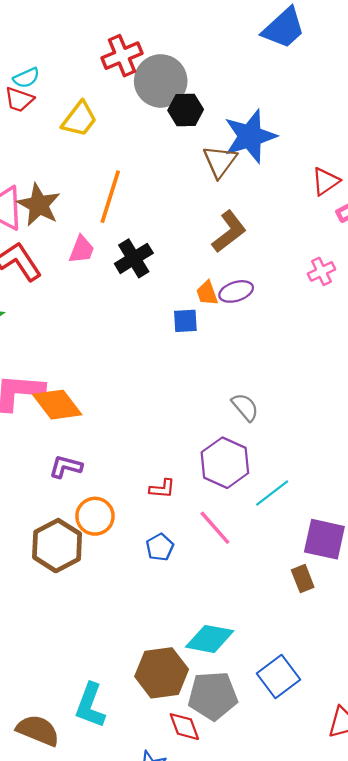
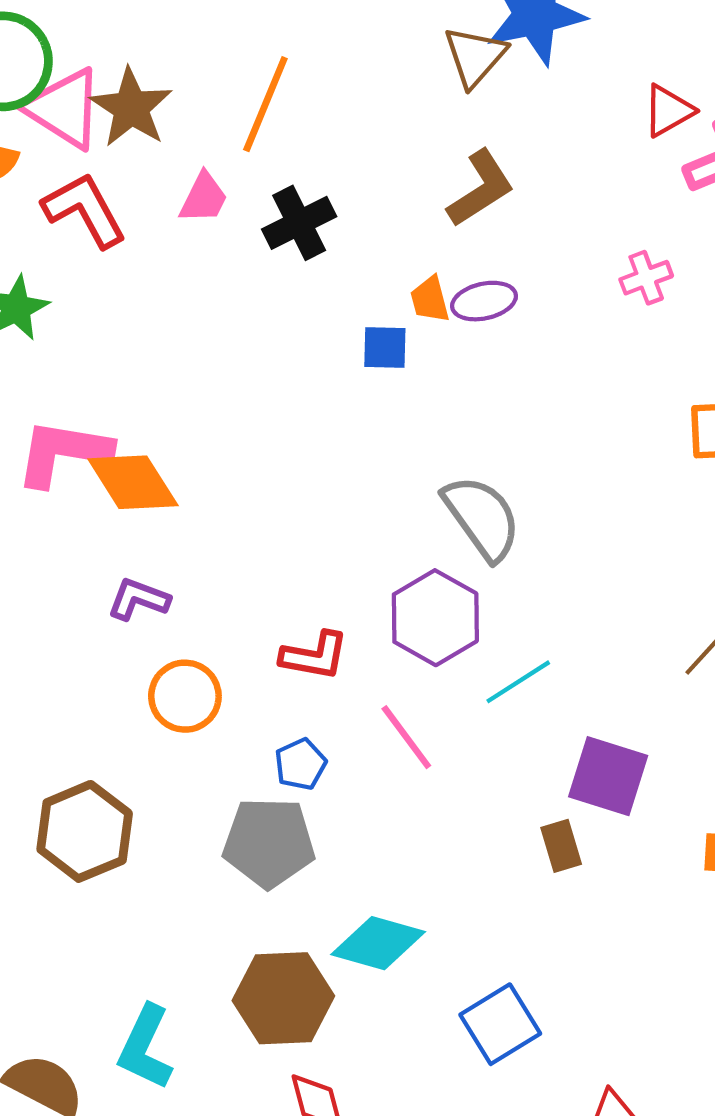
gray semicircle: (245, 407) -> (482, 518), size x1.6
red L-shape: (162, 489) -> (314, 656), size x1.4
brown hexagon: (57, 546) -> (85, 831), moved
gray pentagon: (213, 696) -> (269, 843), moved

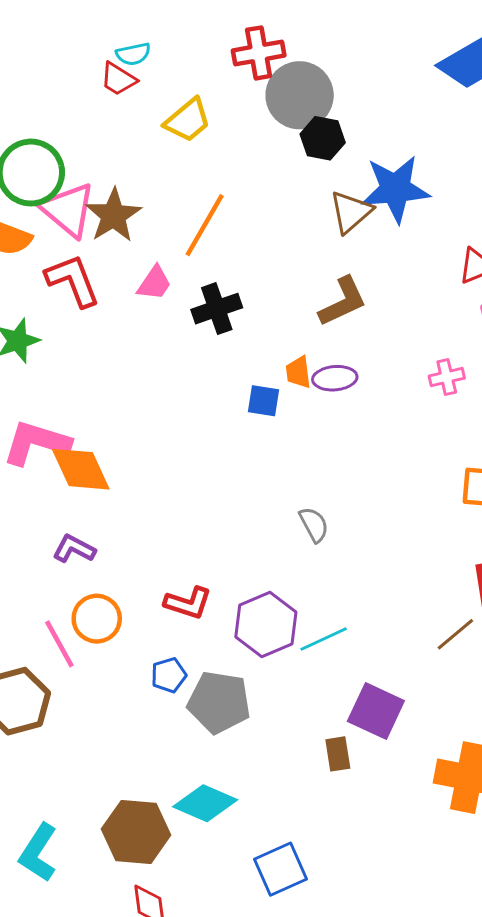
gray semicircle: (482, 518) -> (314, 525), size x0.6
purple hexagon: (435, 618) -> (266, 624), moved
pink line: (406, 737) -> (59, 644), moved
gray pentagon: (269, 843) -> (219, 702), moved

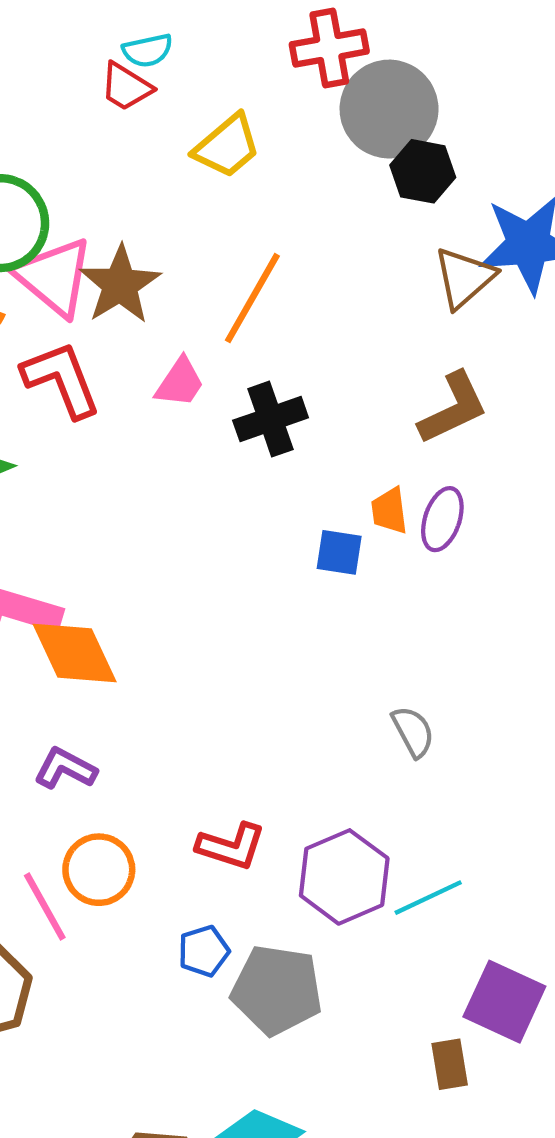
purple ellipse: (335, 378) -> (442, 519), turned -66

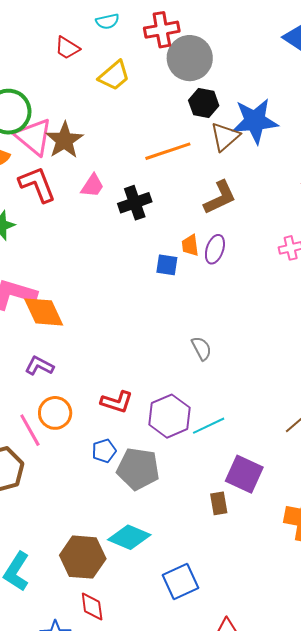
cyan semicircle: (148, 50) -> (107, 21), moved
black hexagon: (423, 171) -> (204, 103), moved
orange line: (252, 298) -> (168, 151), moved, turned 42

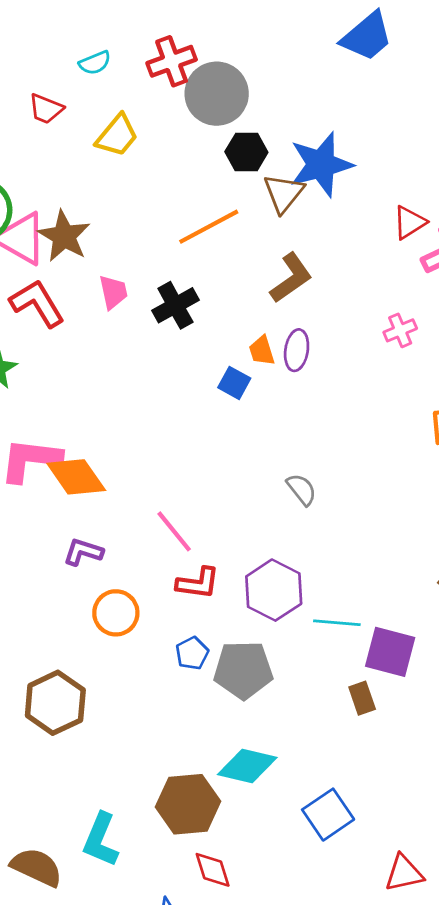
pink trapezoid: (92, 186) -> (113, 292), turned -36
blue square: (167, 265) -> (234, 383), turned 30
cyan line: (209, 426) -> (337, 623), moved, turned 40
pink line: (30, 430) -> (174, 531), moved

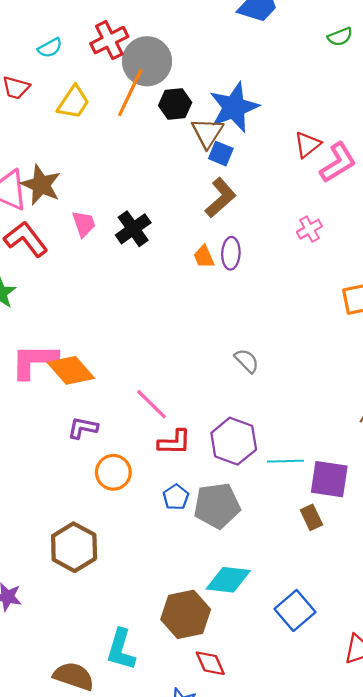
orange line: (209, 227) -> (130, 93), moved, turned -30
blue square: (234, 383) -> (221, 154), moved

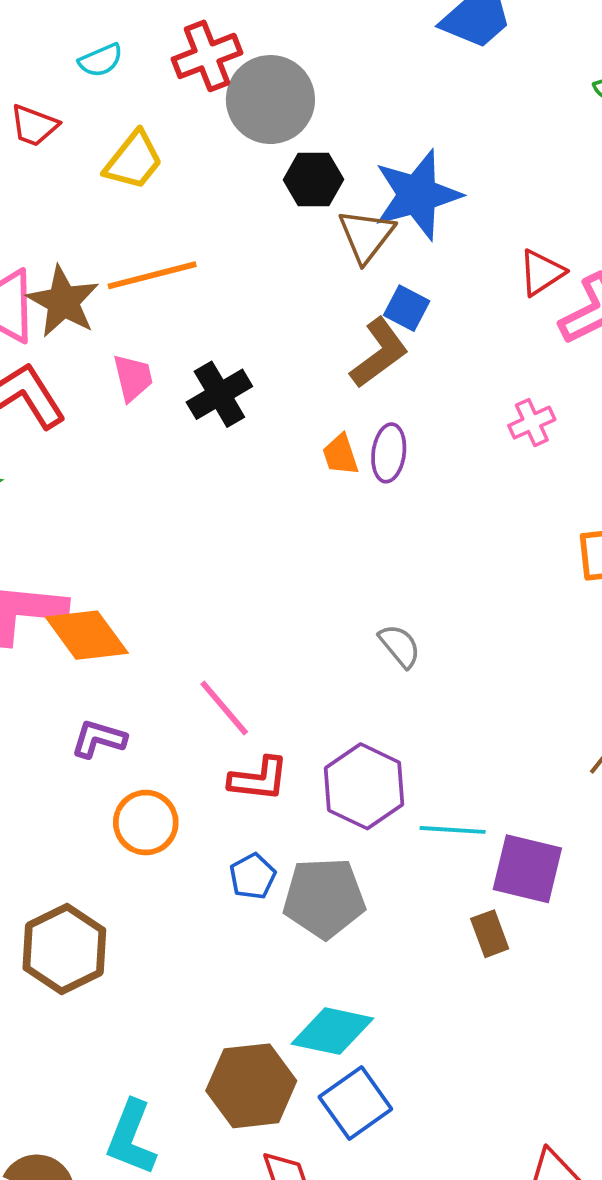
orange line: (130, 93) -> (152, 275), moved, turned 45
blue square: (221, 154) -> (407, 308), moved
blue square: (295, 610) -> (355, 1103), moved

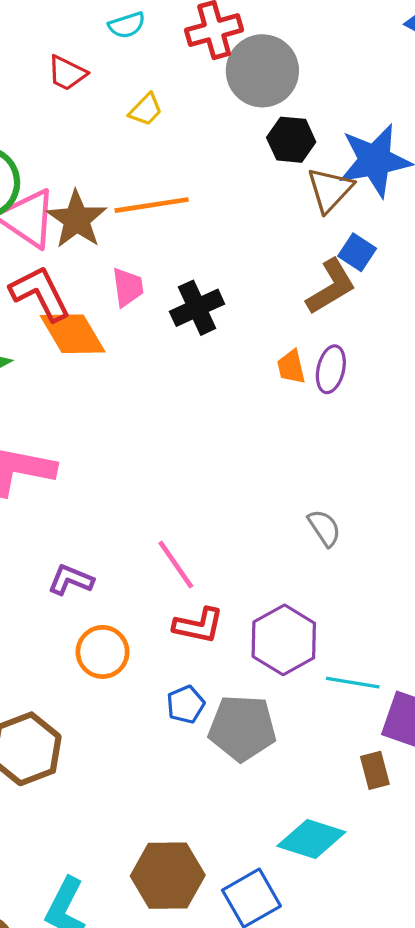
yellow trapezoid: (134, 160) -> (146, 110), size x0.7
orange diamond: (87, 635) -> (73, 334), moved
cyan diamond: (332, 1031) -> (311, 839), moved

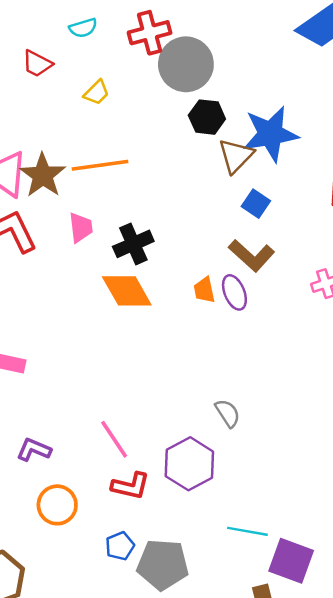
brown L-shape: (331, 287) -> (252, 256), moved, turned 72
orange diamond: (73, 334) -> (127, 291), moved
purple ellipse: (331, 369) -> (234, 292), turned -36
purple hexagon: (284, 640) -> (189, 464), moved

